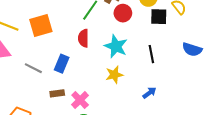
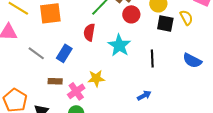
yellow star: (114, 75) -> (96, 78), moved

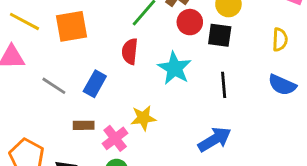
yellow semicircle: (186, 18) -> (280, 40), moved, turned 35
black square: (165, 24) -> (220, 35), moved
blue arrow: (144, 95) -> (215, 139), size x1.6

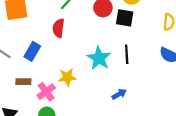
cyan star: (175, 68) -> (99, 58), moved
blue arrow: (215, 139) -> (119, 94), size x0.6

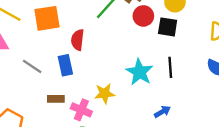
red semicircle: (58, 28) -> (78, 40), moved
blue rectangle: (32, 51) -> (65, 65), turned -42
pink cross: (46, 92) -> (81, 110), turned -30

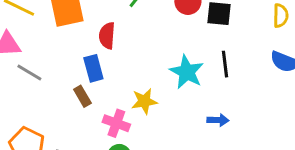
gray line: (32, 66) -> (29, 73), moved
brown rectangle: (56, 99) -> (82, 96), moved, turned 63
blue arrow: (162, 112) -> (218, 120), turned 35

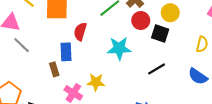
black line: (225, 64) -> (157, 69), turned 54
cyan star: (187, 72) -> (119, 48), moved, turned 30

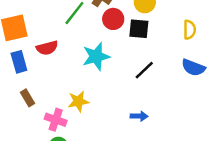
red semicircle: (80, 32) -> (47, 48), turned -108
blue rectangle: (66, 52) -> (19, 62), moved

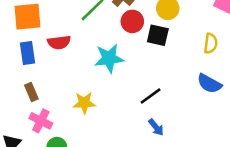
black line: (144, 70) -> (151, 96), moved
blue arrow: (139, 116) -> (156, 127), moved, turned 42
pink cross: (56, 120) -> (41, 121), moved

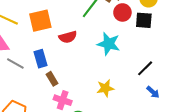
blue rectangle: (28, 53) -> (41, 59), moved
cyan star: (109, 58) -> (109, 44), turned 30
yellow star: (84, 103) -> (105, 88), moved

